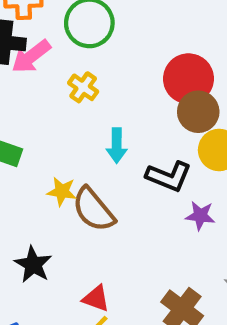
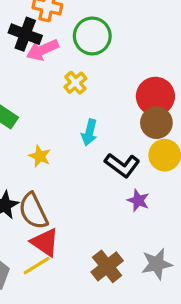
brown semicircle: (93, 210) -> (33, 211), moved
red triangle: (96, 298) -> (45, 242), size x1.4

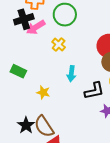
black cross: (25, 34) -> (24, 19), turned -30
black L-shape: (122, 165) -> (94, 91), turned -40

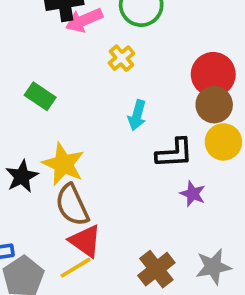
yellow star: (43, 92) -> (63, 164), moved, size x1.6
black star: (26, 125) -> (22, 176), moved

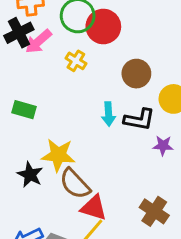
red circle: (213, 74) -> (103, 26), moved
brown circle: (214, 105) -> (136, 74), moved
cyan arrow: (137, 115) -> (109, 114), moved
black L-shape: (174, 153) -> (139, 119), turned 32

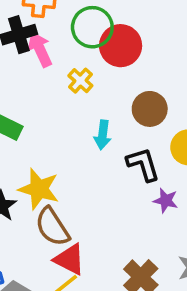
pink arrow: (38, 41) -> (40, 49), turned 96
cyan arrow: (109, 114) -> (103, 135), moved
black L-shape: (139, 119) -> (143, 164), turned -128

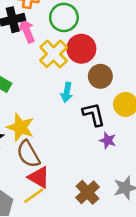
red circle: (121, 46) -> (81, 49), moved
yellow cross: (80, 81) -> (54, 54), size x1.6

